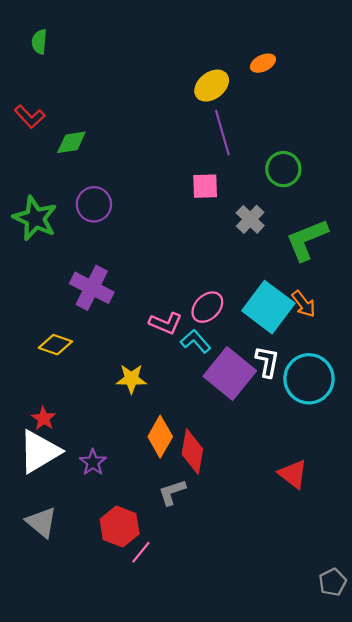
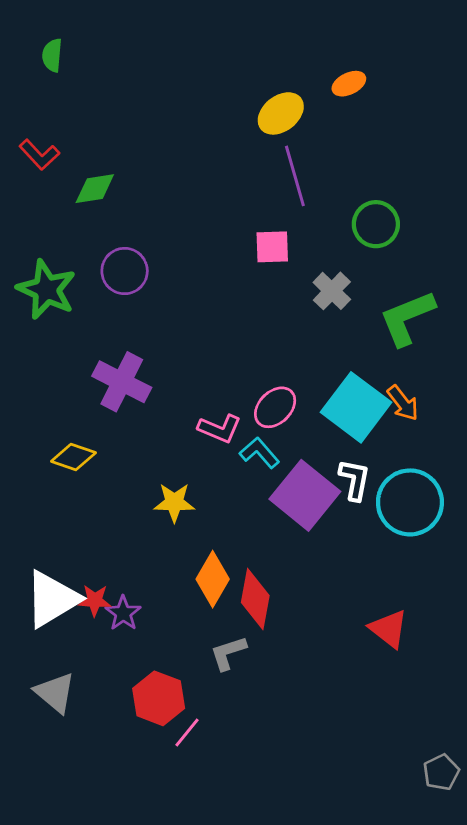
red star: (44, 418) -> (95, 600), moved, turned -30

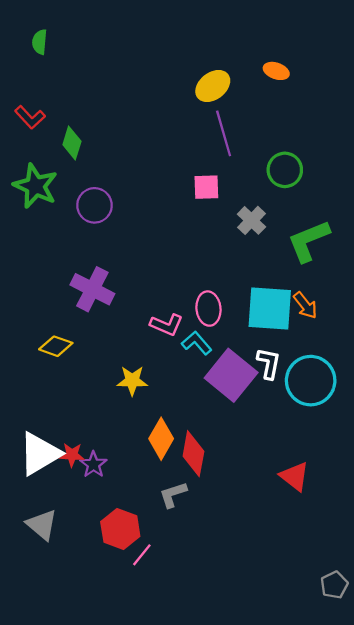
orange ellipse: (349, 84) -> (276, 71), moved, turned 45
green diamond: (95, 189) -> (72, 143), turned -64
green star: (46, 289) -> (35, 186), moved
pink ellipse: (275, 407) -> (208, 309), turned -52
cyan square: (356, 407) -> (270, 309), turned -33

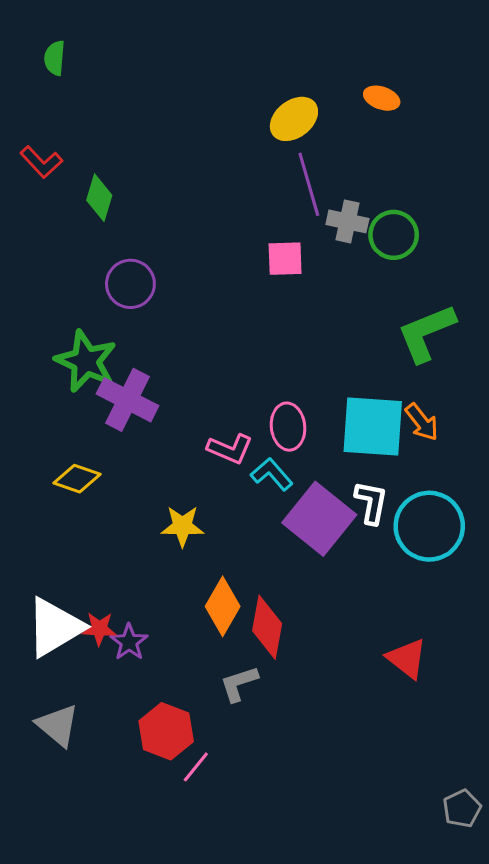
green star: (35, 186) -> (86, 361), moved
gray cross: (251, 220) -> (347, 221), moved, turned -32

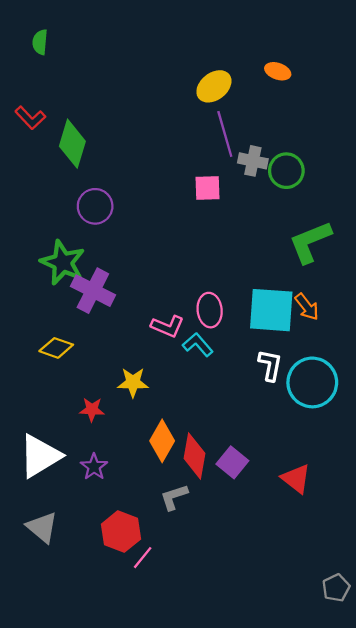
green diamond: (99, 198) -> (72, 144), size x1.4
purple square: (319, 519) -> (232, 462), moved, size x0.6
red star: (99, 629) -> (92, 409), moved

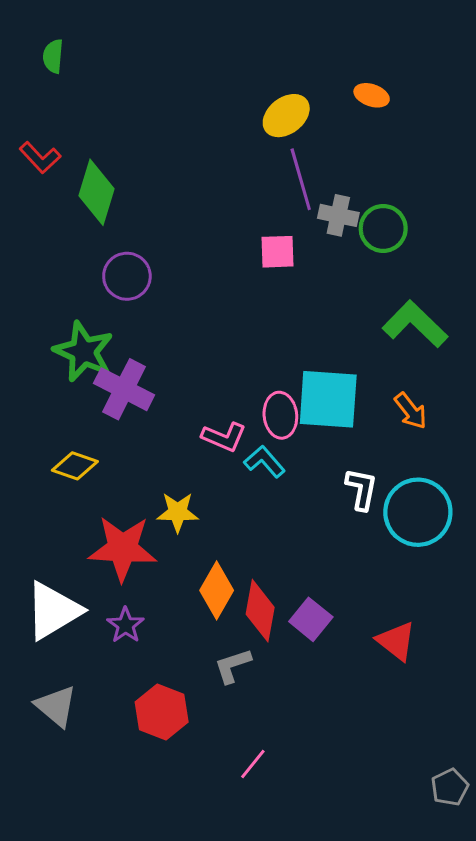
green L-shape: (310, 242) -> (415, 324), turned 66
cyan square: (271, 310) -> (328, 399), moved
red star: (92, 409) -> (123, 548), size x2.0
pink line: (143, 558) -> (253, 764), moved

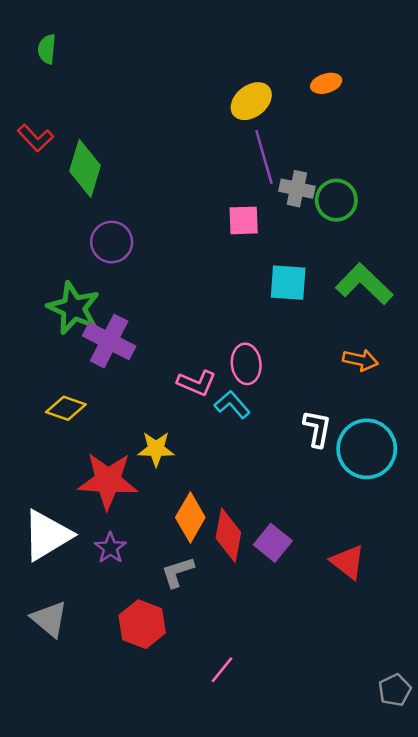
orange ellipse: (372, 95) -> (326, 83), turned -36
cyan square: (328, 399) -> (288, 283), moved, size x0.7
orange arrow: (411, 411) -> (360, 360), turned -40
gray L-shape: (233, 666) -> (178, 572), moved

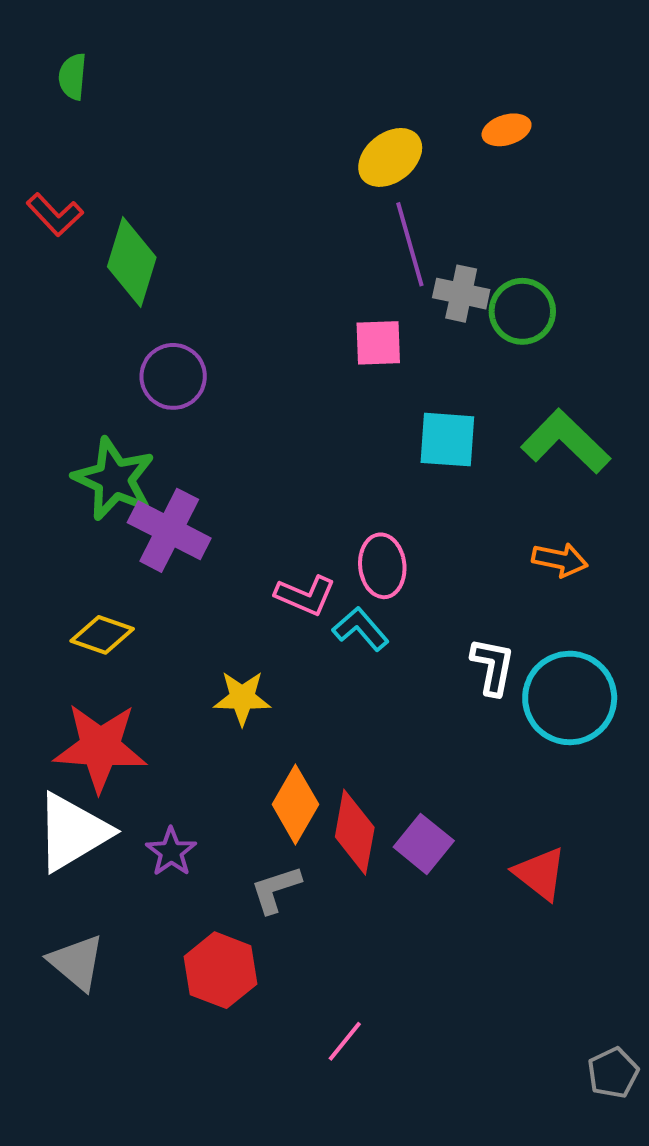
red star: (108, 481) -> (100, 747), moved

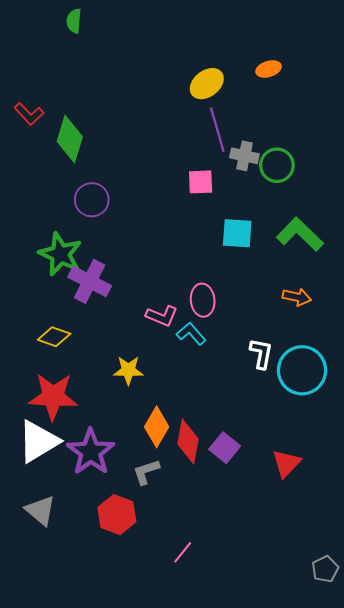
green semicircle: (73, 77) -> (74, 21), moved
purple star: (171, 852) -> (91, 452), size x1.8
red triangle: (540, 874) -> (286, 463), turned 36

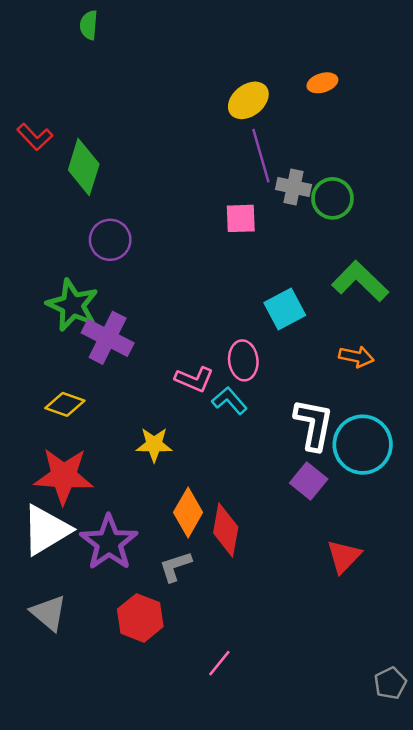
cyan square: (237, 233) -> (285, 309), moved, turned -32
white L-shape: (261, 354) -> (314, 424), size x1.4
purple square: (225, 448) -> (309, 481), moved

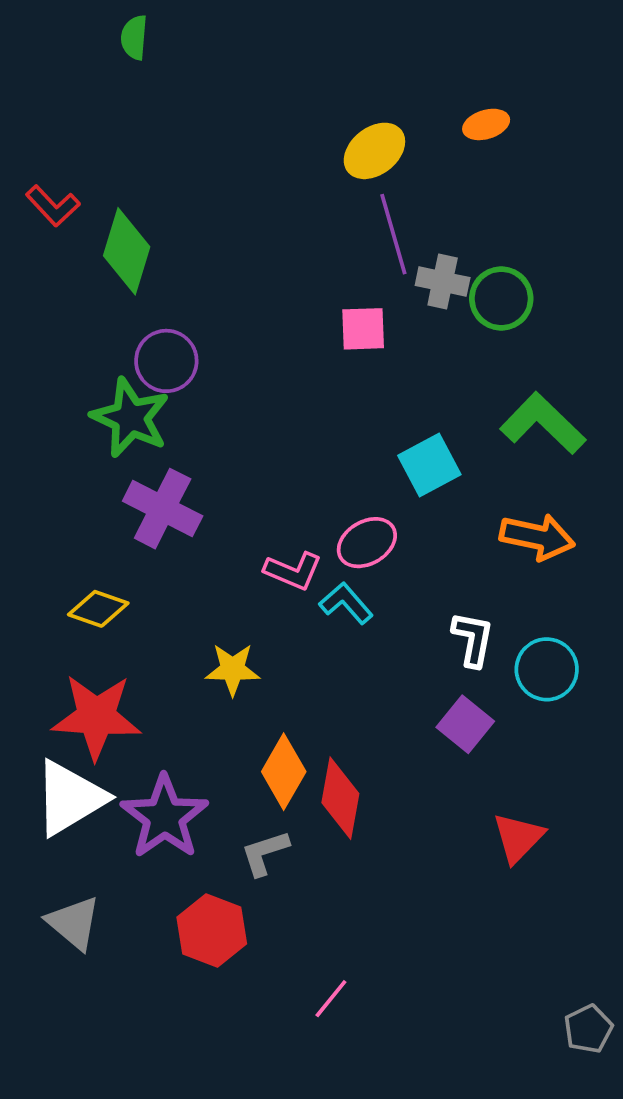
green star: (72, 305) -> (130, 418), moved
orange arrow: (356, 357) -> (537, 537), size x1.4
pink ellipse: (243, 360) -> (367, 543), turned 66
white L-shape: (314, 424) -> (473, 639), size x0.7
cyan circle: (363, 445) -> (547, 669), size x0.7

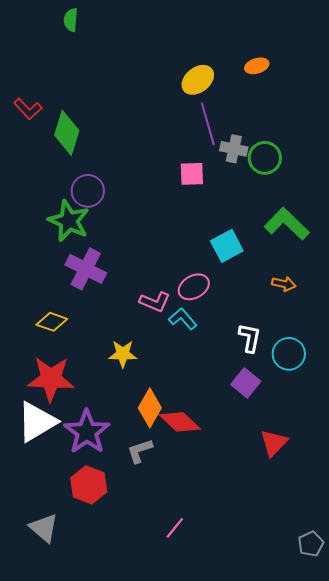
orange arrow: (537, 537) -> (284, 284), size x0.6
red diamond: (340, 798) -> (180, 422), turned -57
gray triangle: (74, 923) -> (44, 528), moved
red hexagon: (212, 930) -> (89, 485), moved

